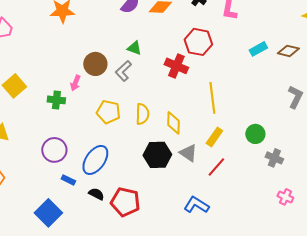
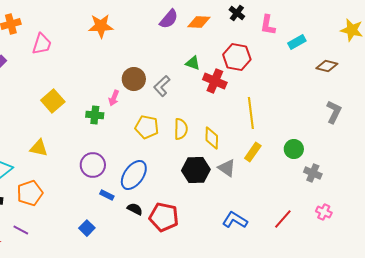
green triangle: (134, 48) -> (193, 63), moved
cyan rectangle: (258, 49) -> (297, 42), moved
red line: (216, 167) -> (283, 219), moved
blue square: (48, 213) -> (87, 228), size x0.6

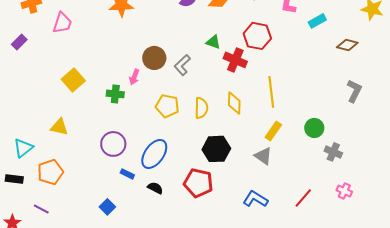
yellow diamond: (212, 138) -> (234, 103), moved
gray triangle: (227, 168) -> (263, 156), moved
red pentagon: (164, 217) -> (198, 183), moved

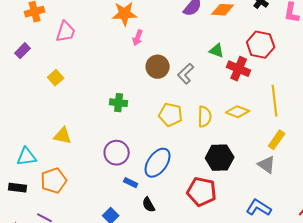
pink arrow: (134, 77) -> (138, 38), moved
yellow square: (73, 80) -> (56, 78), moved, size x0.7
yellow diamond: (234, 103) -> (238, 112), turned -70
cyan triangle: (23, 148) -> (27, 157), turned 30
black semicircle: (155, 188) -> (149, 205), moved, turned -147

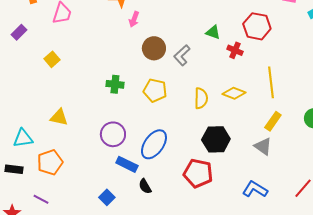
red cross: (239, 69) -> (235, 50), size x0.7
yellow pentagon: (171, 115) -> (155, 90), moved
blue rectangle: (131, 183) -> (127, 164), size x1.5

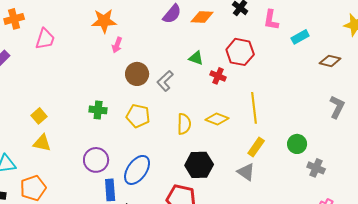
yellow square: (52, 59) -> (39, 116), moved
blue rectangle: (127, 164) -> (110, 190), turned 60

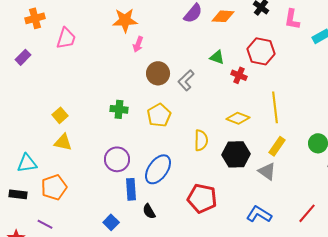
yellow pentagon: (138, 116) -> (159, 115), turned 30
yellow semicircle: (184, 124) -> (201, 140), moved
black hexagon: (199, 165) -> (236, 154), moved

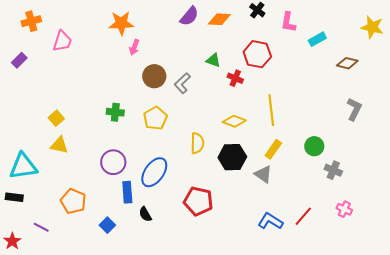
cyan triangle: (27, 163) -> (23, 166), size x1.4
orange pentagon: (54, 187) -> (73, 201), moved, turned -30
blue L-shape: (259, 214) -> (270, 221), moved

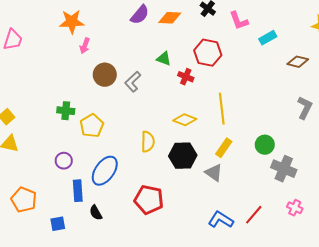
pink L-shape: (288, 22) -> (239, 21), turned -30
yellow pentagon: (155, 118) -> (92, 126), moved
purple circle: (113, 162) -> (64, 161), size x0.7
gray cross: (333, 170) -> (284, 169), size x1.4
blue square: (107, 225) -> (58, 224), turned 35

